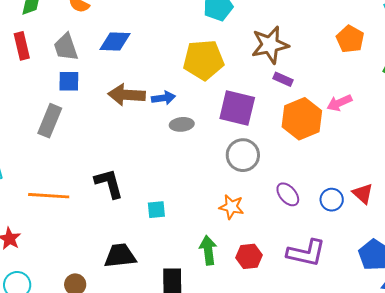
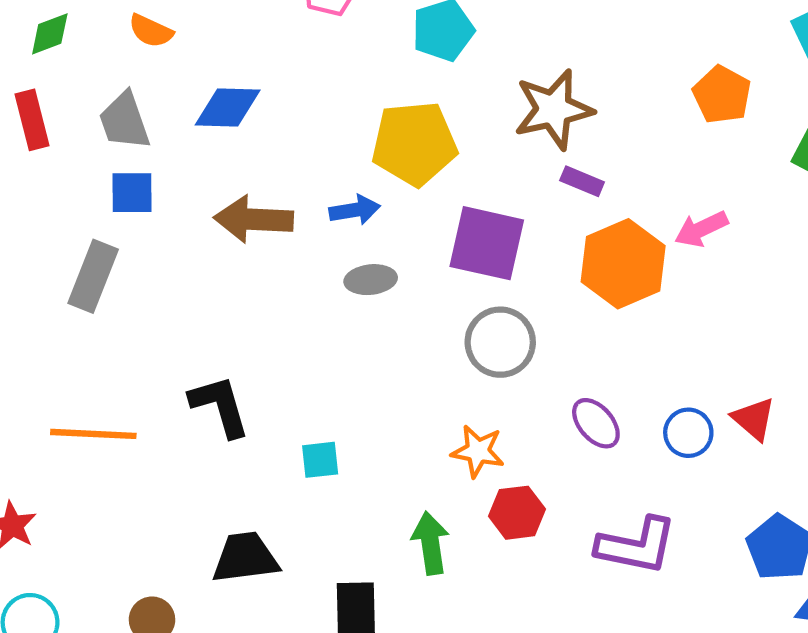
blue arrow: (163, 98) -> (355, 210), moved
red hexagon: (249, 256) -> (517, 513), moved

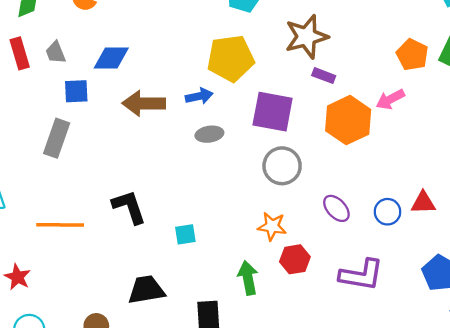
orange pentagon: (722, 95) -> (412, 55), moved
blue diamond: (228, 108) -> (111, 58), moved
gray trapezoid: (124, 121) -> (56, 52), moved, size x0.7
red triangle: (754, 419) -> (423, 203), turned -40

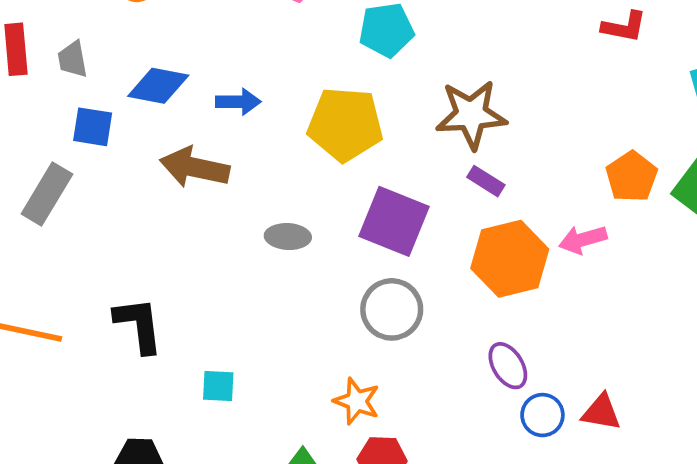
blue arrow: (199, 96) -> (238, 102), moved
purple ellipse: (336, 208) -> (508, 366), moved

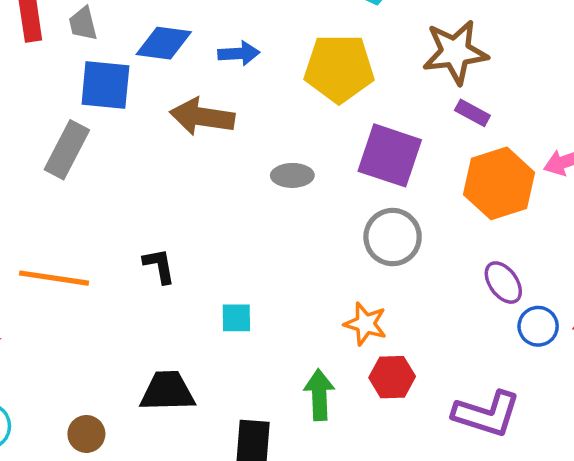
blue square: (93, 127) -> (105, 85), size x1.4
black L-shape: (139, 325) -> (159, 266), size x0.7

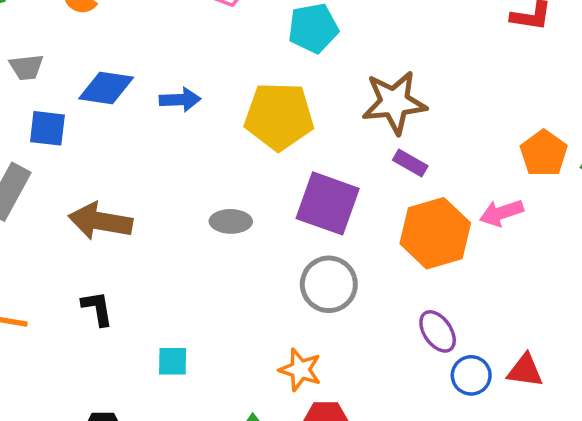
gray trapezoid: (83, 24) -> (26, 67), turned -84
blue square: (105, 85) -> (47, 128), size x0.7
brown arrow: (202, 117) -> (100, 221), moved

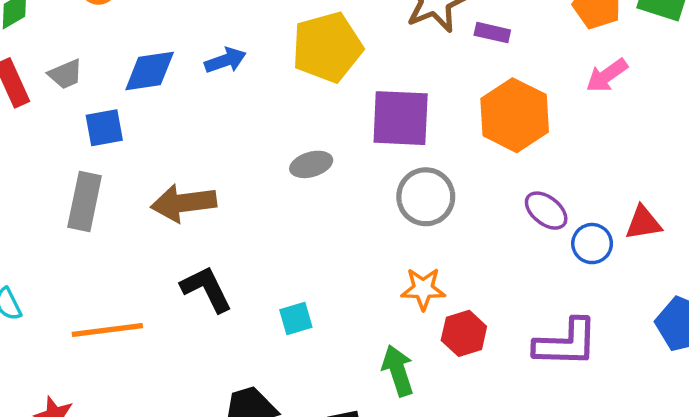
purple rectangle: (410, 163) -> (492, 33), moved
pink arrow: (501, 213) -> (607, 75), moved
black L-shape: (97, 308) -> (206, 289), size x1.4

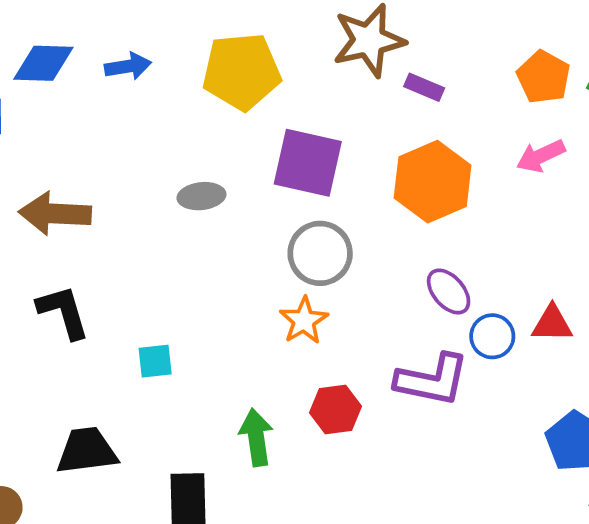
orange star: (423, 289) -> (304, 321), moved, turned 30
purple L-shape: (566, 343) -> (432, 380), moved

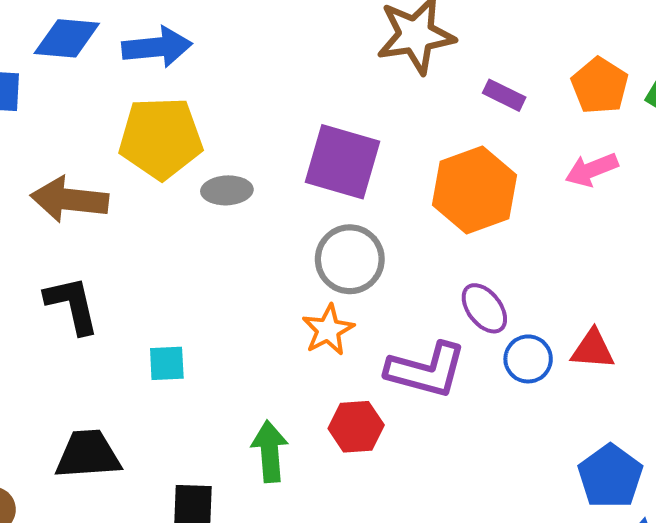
blue arrow: (128, 66) -> (157, 47), size x1.4
yellow pentagon: (241, 71) -> (161, 138), moved
purple rectangle: (424, 87) -> (504, 95), moved
purple L-shape: (432, 380) -> (426, 370), moved

